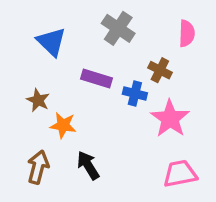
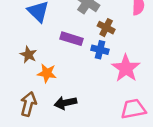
brown cross: (160, 70) -> (106, 28), moved
black arrow: (88, 165) -> (65, 103), turned -70

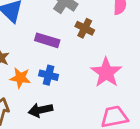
blue cross: (100, 50) -> (49, 75), moved

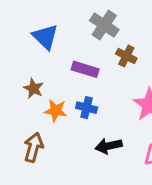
black arrow: (40, 110) -> (109, 146), moved

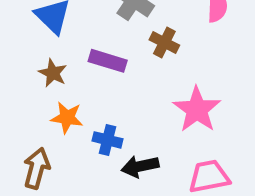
brown star: (33, 88) -> (53, 73), moved
blue cross: (87, 108) -> (108, 140), moved

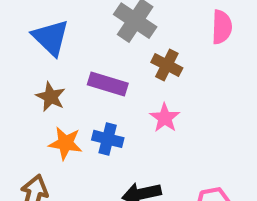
pink star: (197, 109) -> (165, 118), moved, size x0.6
blue cross: (108, 140) -> (108, 139), moved

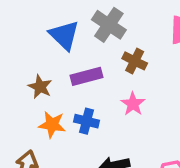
blue triangle: (51, 38) -> (64, 35), moved
purple rectangle: (108, 84) -> (86, 76), turned -32

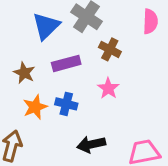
blue triangle: (64, 35) -> (46, 26), turned 32
orange star: (52, 125) -> (35, 107), turned -30

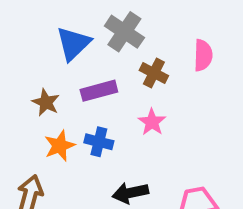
pink semicircle: (150, 21) -> (203, 55), moved

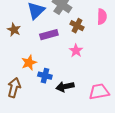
brown star: (46, 102) -> (14, 30), moved
blue cross: (99, 142) -> (45, 76), moved

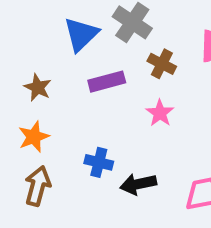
brown star: (14, 30) -> (38, 87), moved
orange star: (29, 63) -> (34, 137), moved

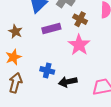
pink star: (160, 113) -> (79, 45), size x1.5

